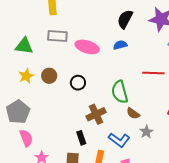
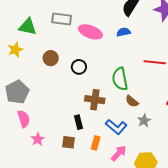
yellow star: (26, 76) -> (15, 50), moved
brown cross: (96, 114) -> (95, 100), turned 30

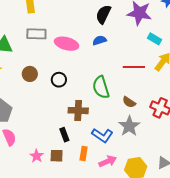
brown semicircle: (132, 101) -> (129, 102), moved
gray star: (144, 121) -> (129, 126), size x1.5
pink star: (38, 139) -> (37, 156), moved
pink arrow: (119, 153) -> (108, 161), turned 30

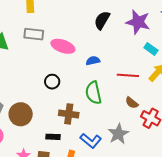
blue semicircle: (100, 40) -> (93, 61), moved
brown circle: (30, 74) -> (21, 114), moved, size x1.5
brown semicircle: (129, 102) -> (132, 103), moved
black rectangle: (64, 135) -> (53, 137), turned -72

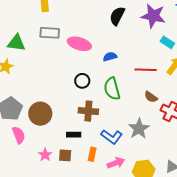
black circle: (52, 82) -> (82, 81), moved

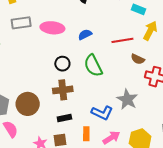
brown semicircle: (151, 97) -> (138, 59), moved
brown cross: (88, 111) -> (63, 90), moved

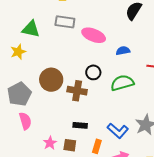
green semicircle: (93, 66) -> (122, 83), turned 85
brown cross: (63, 90) -> (77, 91), moved
brown circle: (28, 104) -> (51, 80), moved

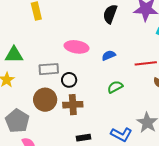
gray rectangle: (65, 22) -> (49, 69), moved
black circle: (93, 72) -> (69, 80), moved
green semicircle: (122, 83) -> (115, 87), size x0.7

